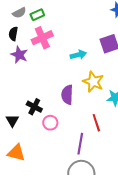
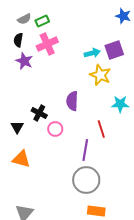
cyan arrow: (78, 55) -> (92, 53), moved
yellow star: (93, 82) -> (100, 75), moved

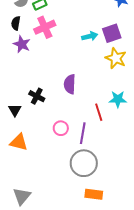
yellow star: (100, 75) -> (116, 58), moved
cyan star: (120, 104) -> (118, 99), moved
pink circle: (55, 129) -> (61, 128), moved

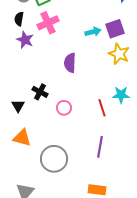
purple semicircle: (70, 84) -> (70, 63), moved
pink circle: (61, 128) -> (64, 108), moved
purple line: (83, 133) -> (100, 147), moved
gray circle: (84, 163) -> (54, 159), moved

